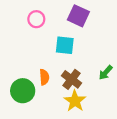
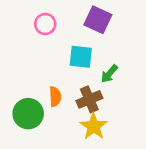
green arrow: (106, 73) -> (109, 74), moved
brown cross: (72, 79) -> (89, 99), turned 30

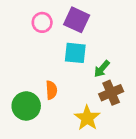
purple square: (98, 20) -> (77, 20), moved
brown cross: (89, 99) -> (111, 93), moved

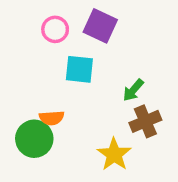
cyan square: (75, 53) -> (79, 69), moved
orange semicircle: (51, 90) -> (52, 118), moved, turned 90

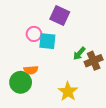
pink circle: (55, 29) -> (34, 34), moved
brown cross: (145, 121) -> (94, 61), moved

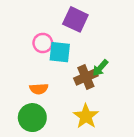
brown cross: (94, 61) -> (86, 77), moved
green circle: (21, 82) -> (32, 118), moved

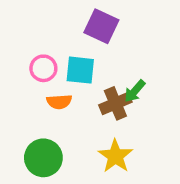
pink circle: (43, 43) -> (43, 68), moved
orange semicircle: (39, 89) -> (59, 102), moved

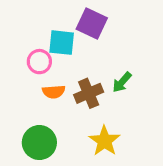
cyan square: (80, 70) -> (62, 43), moved
brown cross: (115, 103) -> (89, 93), moved

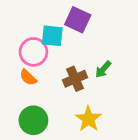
pink circle: (39, 62) -> (33, 52), size x1.4
orange semicircle: (54, 92) -> (28, 77), moved, turned 48

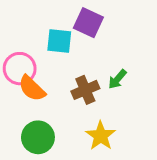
pink circle: (33, 52) -> (20, 69), moved
orange semicircle: (28, 77) -> (32, 88), size x1.4

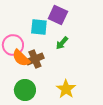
green arrow: (117, 79) -> (62, 43), moved
brown cross: (85, 90) -> (35, 59), moved

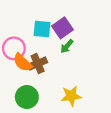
purple square: (58, 15) -> (62, 28), moved, turned 30
yellow star: (66, 89) -> (71, 96), turned 30

